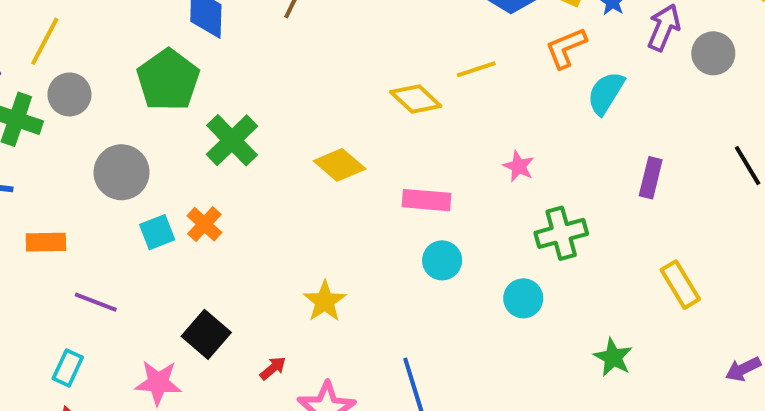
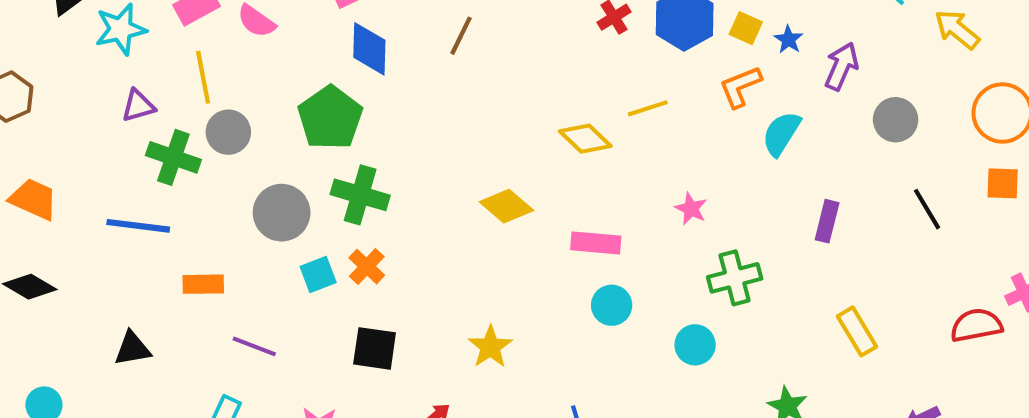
yellow line: (45, 41) -> (203, 77), turned -39
gray circle: (713, 53) -> (896, 120), moved
green cross: (232, 140) -> (360, 195), moved, turned -30
black square: (206, 334) -> (375, 348), moved, turned -33

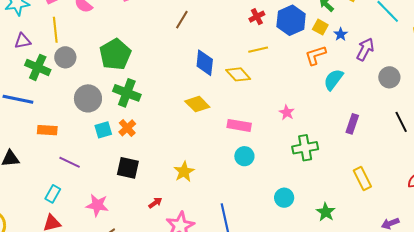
blue diamond: (369, 49) -> (205, 63), moved
yellow line: (648, 108) -> (258, 50), moved
cyan circle: (695, 345) -> (284, 198), moved

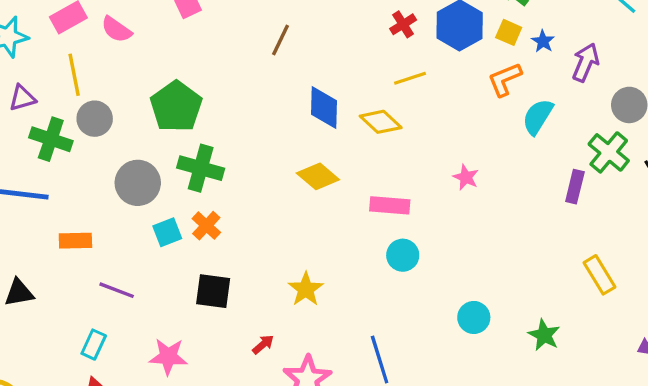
green cross: (305, 148) -> (609, 152), moved, turned -35

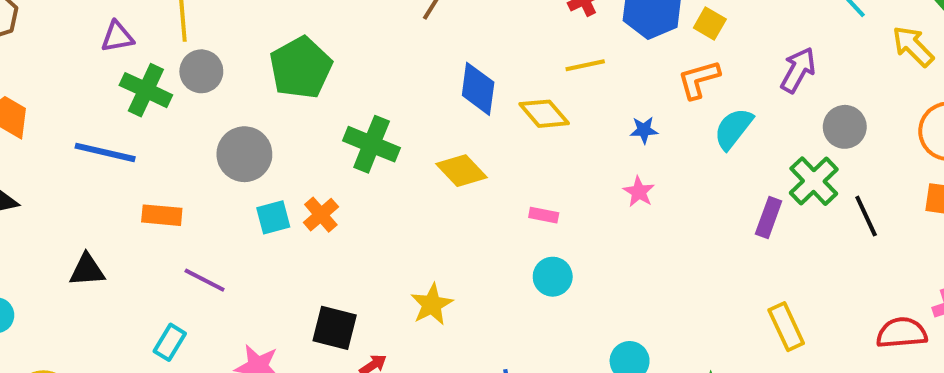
blue star: (543, 41) -> (644, 130), moved, turned 30
green cross: (201, 168) -> (372, 144), moved
pink rectangle: (390, 205) -> (544, 215), size x0.6
black square: (213, 291) -> (335, 328), moved

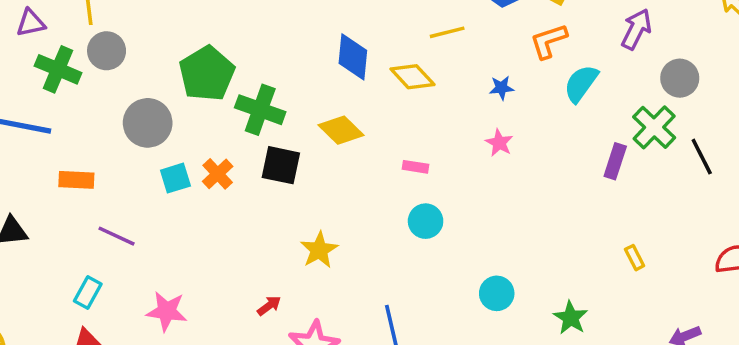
green pentagon: (301, 68) -> (207, 74), moved
yellow rectangle: (786, 327) -> (635, 258), size x0.6
black square: (335, 328) -> (281, 165), moved

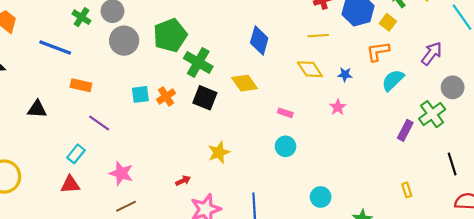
green cross: (58, 69) -> (81, 17), size x0.7
yellow diamond: (412, 77) -> (310, 69), moved
gray circle: (148, 123) -> (124, 41), moved
black line: (702, 157) -> (452, 164), moved

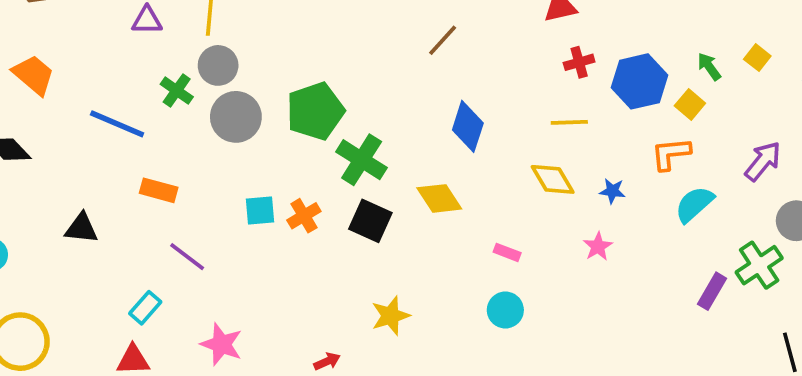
green cross: (81, 17) -> (177, 91), moved

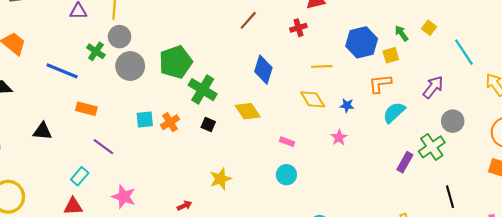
red cross: (579, 62) -> (298, 28), moved
yellow square: (690, 105) -> (391, 55), turned 35
black square: (370, 221) -> (208, 125), size x0.6

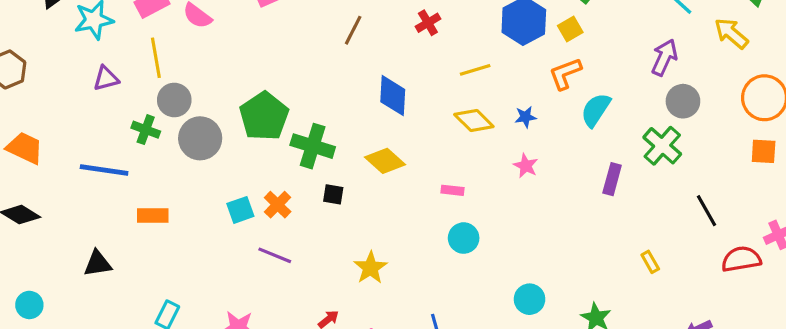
purple arrow: (433, 87) -> (664, 57), moved
purple line: (103, 147) -> (275, 255), moved
purple rectangle: (405, 162) -> (612, 179), moved

